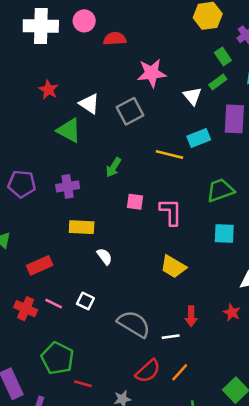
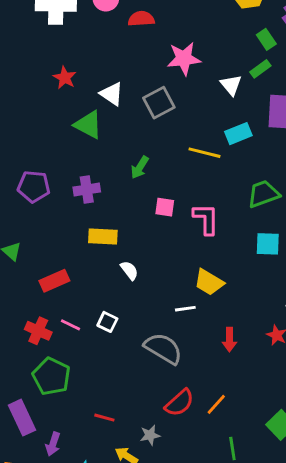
white line: (171, 337) -> (185, 309), moved
green pentagon: (57, 358) -> (51, 376), moved

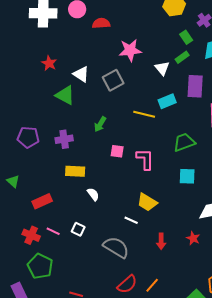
white line: (185, 309) -> (131, 220), turned 32

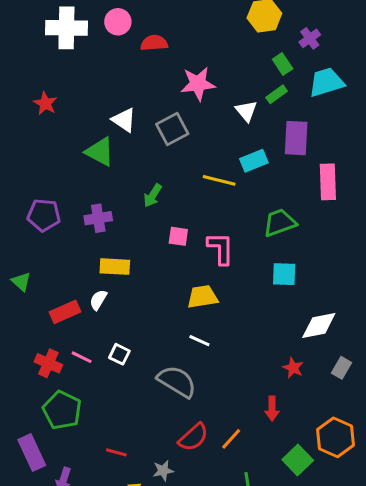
red star: (49, 63) -> (45, 103), moved
white semicircle: (93, 194) -> (98, 300), moved, turned -112
yellow trapezoid: (147, 202) -> (202, 297), moved, turned 140
red arrow: (161, 241) -> (272, 409), moved

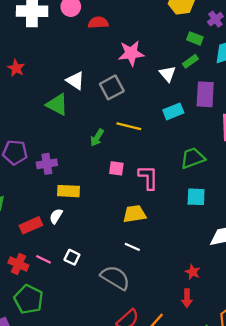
green rectangle: (283, 64) -> (195, 38), turned -35
yellow line: (219, 180) -> (129, 126), moved
purple cross: (98, 218) -> (47, 164), moved
red star: (293, 368) -> (193, 272), moved

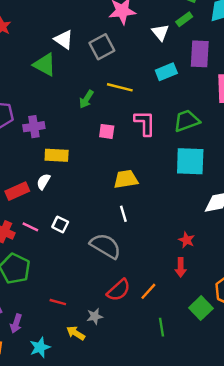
pink L-shape: (148, 177) -> (145, 123), moved
cyan square: (196, 197) -> (190, 161), size x1.5
white line: (132, 247) -> (123, 214), turned 49

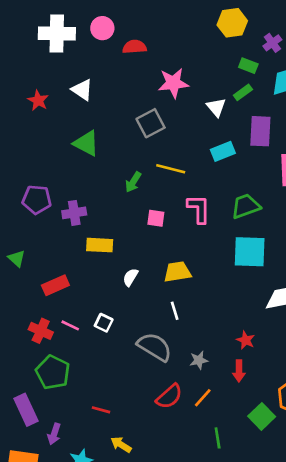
white triangle: (64, 40) -> (82, 90), moved
white semicircle: (43, 182) -> (130, 277), moved
gray star: (95, 316) -> (199, 360), moved

